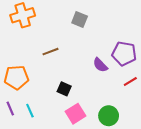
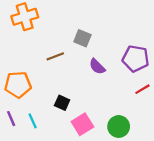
gray square: (80, 19) -> (82, 38), moved
purple semicircle: (100, 65) -> (97, 67), moved
black square: (64, 89) -> (62, 103), moved

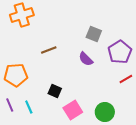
gray square: (82, 38) -> (94, 34), moved
purple pentagon: (136, 59) -> (120, 52), turned 30

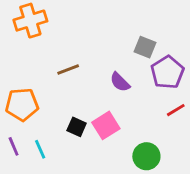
gray square: (94, 34) -> (145, 47), moved
pink square: (73, 110) -> (106, 125), moved

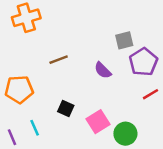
gray square: (145, 47) -> (124, 40), turned -36
pink square: (106, 125) -> (98, 122), moved
purple line: (14, 146) -> (12, 137), moved

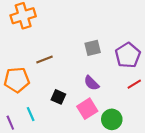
gray square: (124, 40) -> (93, 48), moved
brown line: (59, 60) -> (44, 60), moved
purple semicircle: (103, 70) -> (91, 83), moved

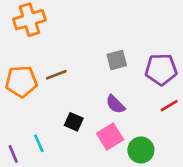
purple pentagon: (128, 55) -> (161, 69), turned 30
orange pentagon: (17, 80) -> (21, 81), moved

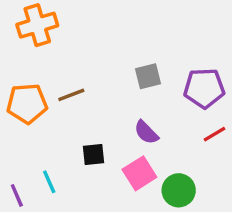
black square: (74, 122) -> (93, 155), turned -30

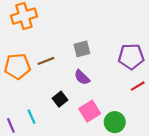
gray square: (148, 76) -> (82, 49), moved
purple semicircle: (146, 132) -> (82, 77), moved
black square: (93, 155) -> (60, 99), turned -32

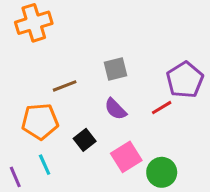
purple pentagon: (131, 57) -> (185, 80), turned -30
orange pentagon: (17, 66) -> (40, 121), moved
red line: (138, 86) -> (162, 108), moved

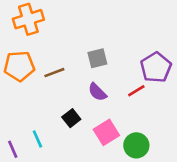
orange pentagon: (40, 121) -> (19, 66), moved

